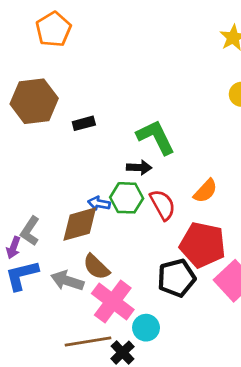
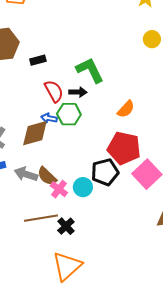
red semicircle: (163, 205) -> (54, 91), moved
brown semicircle: (96, 267) -> (47, 176), moved
pink cross: (113, 301) -> (59, 189), size x0.6
cyan circle: (146, 328) -> (83, 187), moved

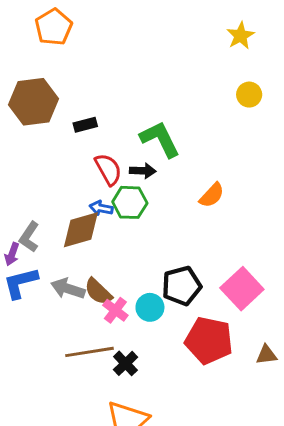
red pentagon: (124, 148) -> (209, 340), moved

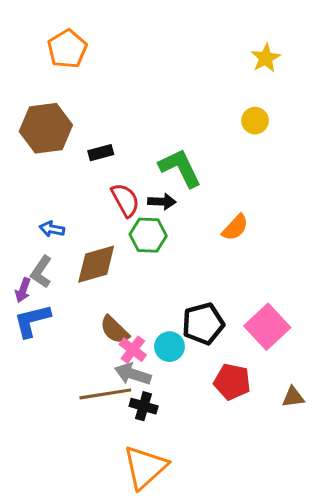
yellow circle: (249, 95) -> (255, 121), moved
blue arrow: (101, 208) -> (52, 229), moved
gray arrow: (68, 289) -> (133, 374), moved
red pentagon: (209, 340) -> (232, 382), size x0.7
black cross: (125, 363) -> (144, 406), turned -30

